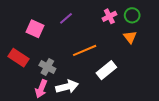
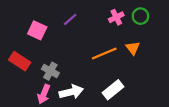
orange triangle: (130, 37) -> (133, 48), moved
orange line: (85, 50) -> (104, 53), moved
white rectangle: (106, 70) -> (113, 90), moved

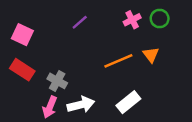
pink square: (37, 30) -> (22, 35), moved

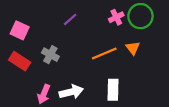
green circle: (160, 18) -> (140, 16), size x1.5
gray cross: (57, 81) -> (50, 55), moved
white rectangle: (128, 102) -> (113, 90), turned -50

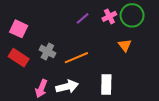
purple line: (70, 19) -> (83, 18), moved
orange line: (104, 53) -> (76, 58), moved

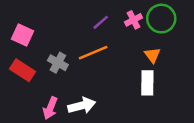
orange line: (76, 58) -> (93, 53), moved
white rectangle: (106, 84) -> (147, 83), moved

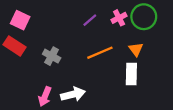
pink square: (23, 35) -> (20, 20), moved
orange line: (93, 53) -> (100, 53), moved
red rectangle: (23, 70) -> (14, 46), moved

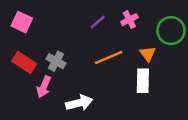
green circle: (144, 17) -> (171, 31), moved
red rectangle: (14, 46) -> (24, 62), moved
pink arrow: (45, 97) -> (44, 87), moved

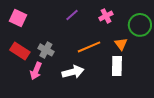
purple line: (98, 22) -> (72, 15), moved
white arrow: (79, 103) -> (73, 72), moved

